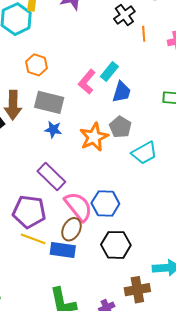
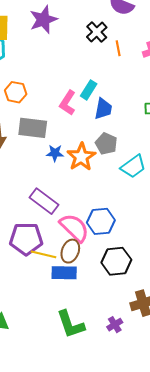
blue star: (53, 130) -> (55, 153), moved
yellow line: (33, 239) -> (44, 254), moved

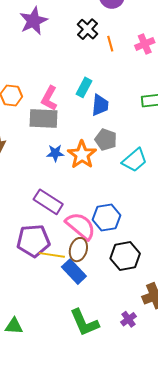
pink L-shape: (68, 103) -> (49, 98), moved
gray rectangle: (33, 128) -> (44, 118), moved
blue rectangle: (64, 273) -> (74, 272), turned 50

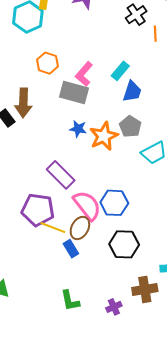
blue rectangle: (74, 272) -> (71, 249), size x0.7
green L-shape: (84, 323) -> (70, 301), size x0.7

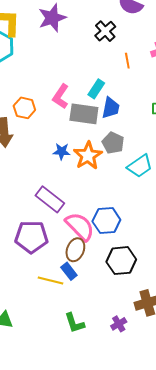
orange line: (155, 34) -> (127, 61), moved
orange hexagon: (48, 63) -> (24, 108), moved
gray rectangle: (74, 93) -> (84, 114), moved
yellow line: (53, 228) -> (51, 281), moved

